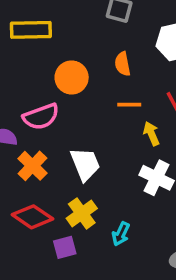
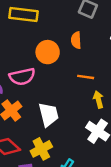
orange semicircle: (123, 64) -> (76, 40), moved

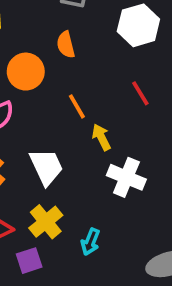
orange line: (86, 77) -> (77, 106), moved, turned 63
yellow arrow: (98, 100) -> (101, 137), moved

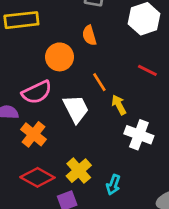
red line: (140, 93) -> (147, 70), turned -30
white trapezoid: (46, 167) -> (76, 109), moved

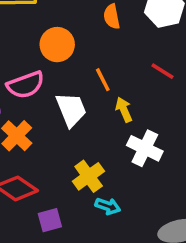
orange semicircle: (89, 35) -> (112, 17), moved
yellow cross: (79, 171) -> (89, 176), moved
cyan arrow: (113, 185) -> (108, 206), turned -96

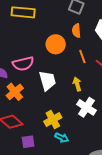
orange circle: (57, 45) -> (56, 44), moved
orange line: (103, 80) -> (82, 56), moved

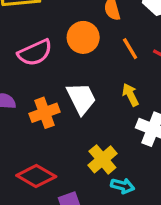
pink semicircle: (23, 64) -> (35, 53), moved
orange cross: (15, 92) -> (45, 113), moved, turned 30

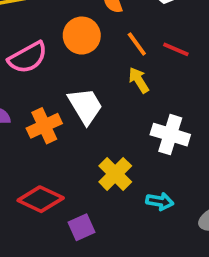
yellow arrow: (130, 95) -> (139, 80), moved
cyan arrow: (123, 186) -> (160, 201), moved

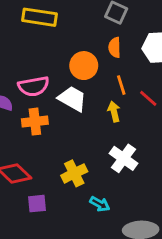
pink semicircle: (28, 57) -> (34, 86), moved
white trapezoid: (85, 106) -> (72, 99), moved, turned -48

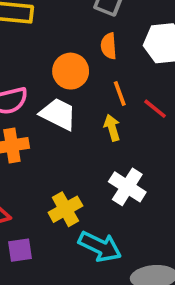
cyan arrow: (100, 204) -> (100, 247), size x1.6

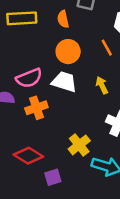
orange semicircle: (109, 46) -> (63, 19), moved
orange line: (120, 93) -> (107, 48), moved

